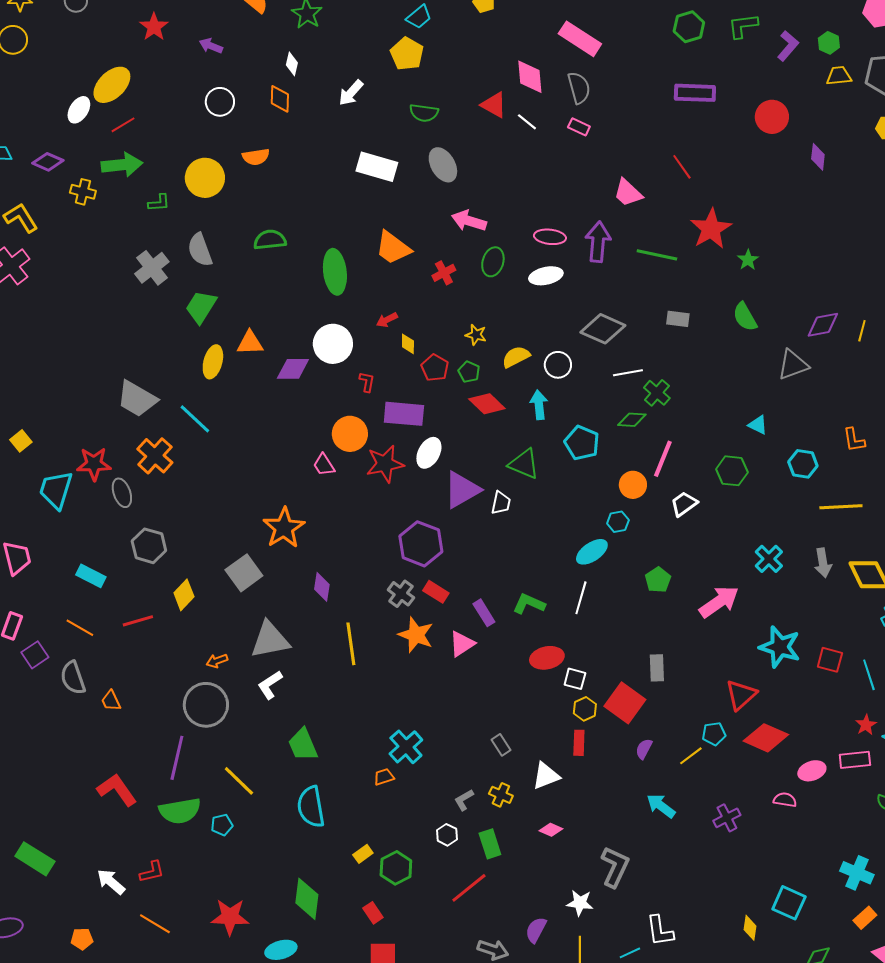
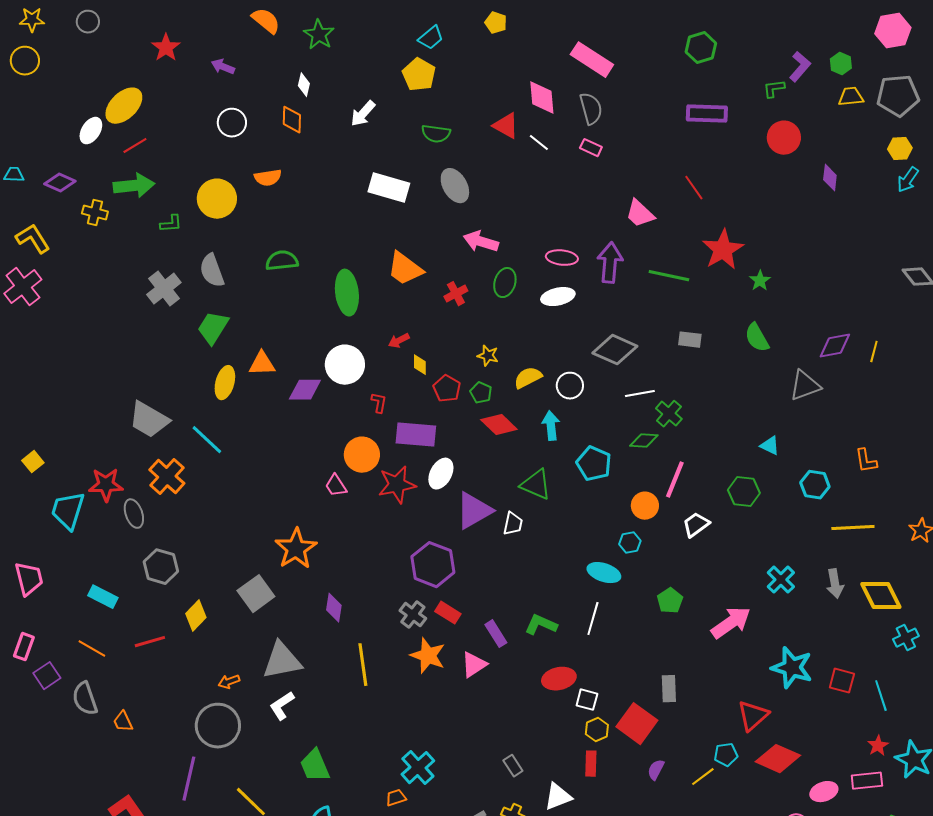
green L-shape: (743, 26) -> (774, 89), moved, size x0.7
cyan ellipse: (592, 552) -> (604, 573), turned 52

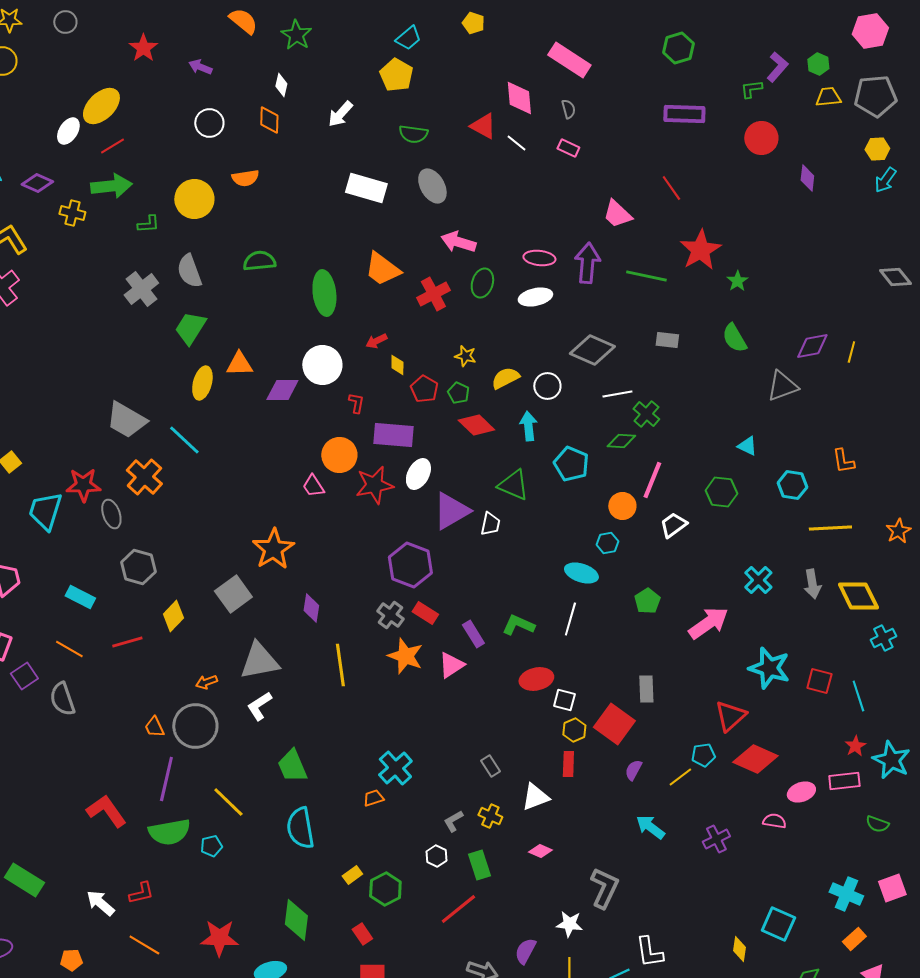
gray semicircle: (591, 109) -> (568, 109), size x0.6
red cross: (456, 294) -> (433, 294), size x1.4
orange trapezoid: (123, 722) -> (154, 727), moved

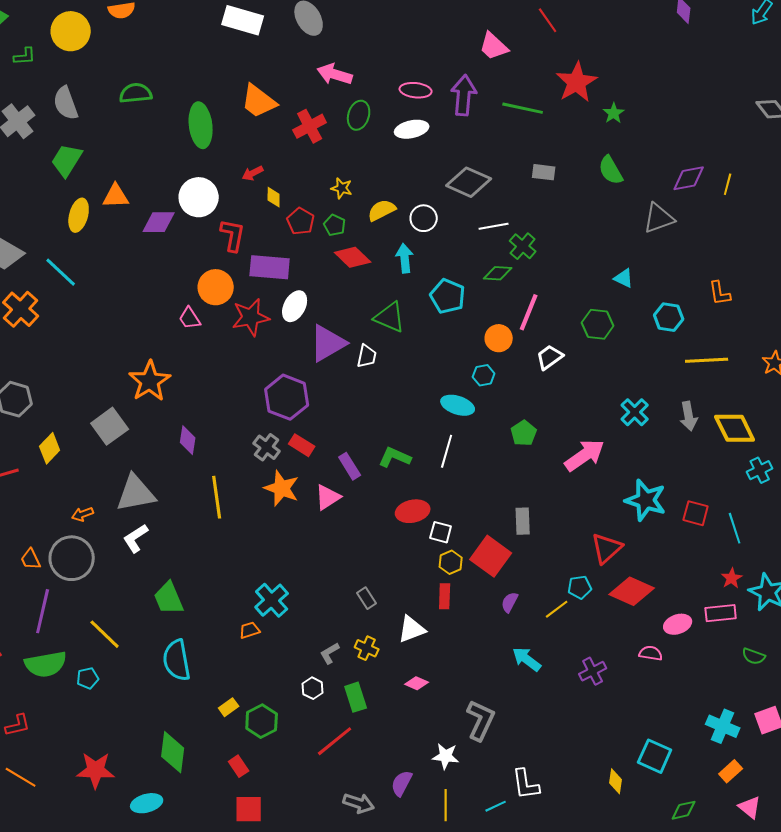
red L-shape: (356, 403) -> (233, 235), size x1.6

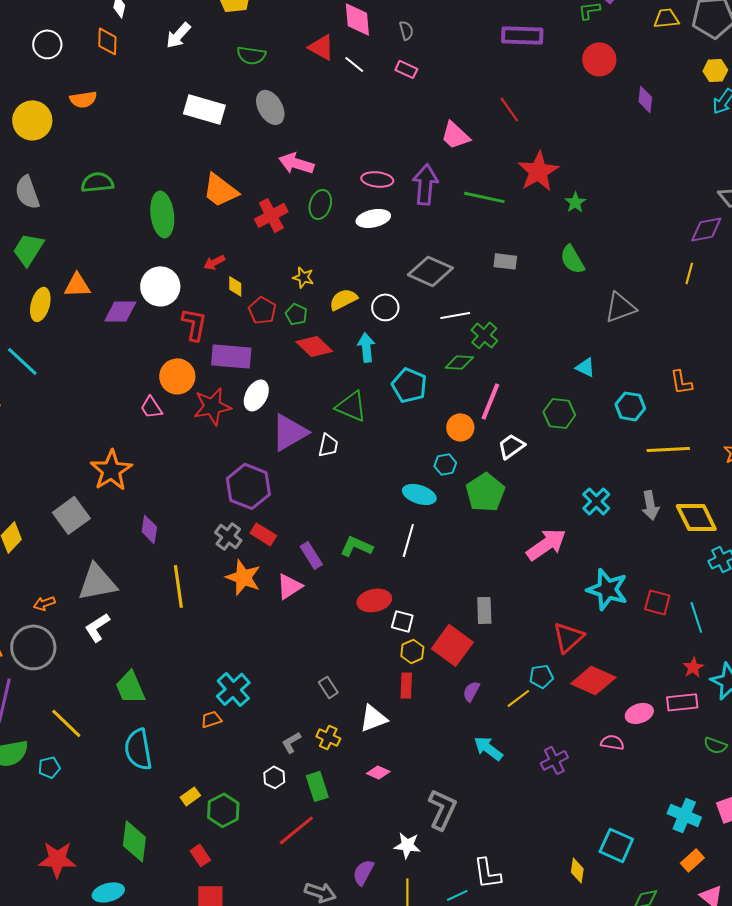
purple diamond: (689, 178) -> (706, 229), moved
green pentagon: (524, 433) -> (485, 492), moved, size x1.5

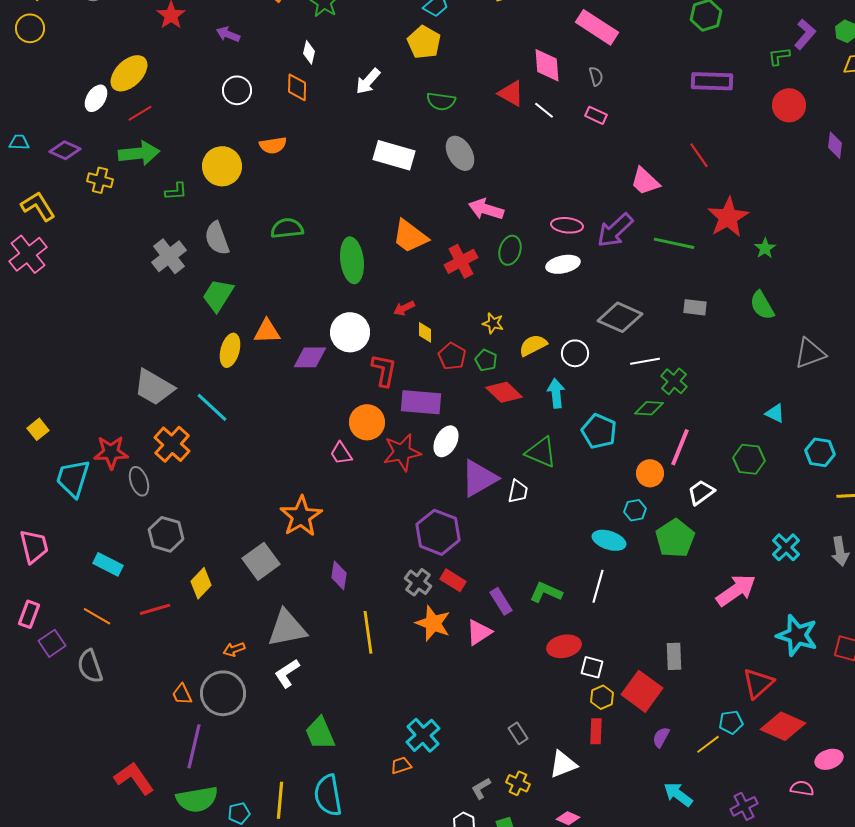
purple arrow: (425, 184) -> (615, 230), turned -138
yellow line: (66, 723) -> (280, 800), moved, turned 51

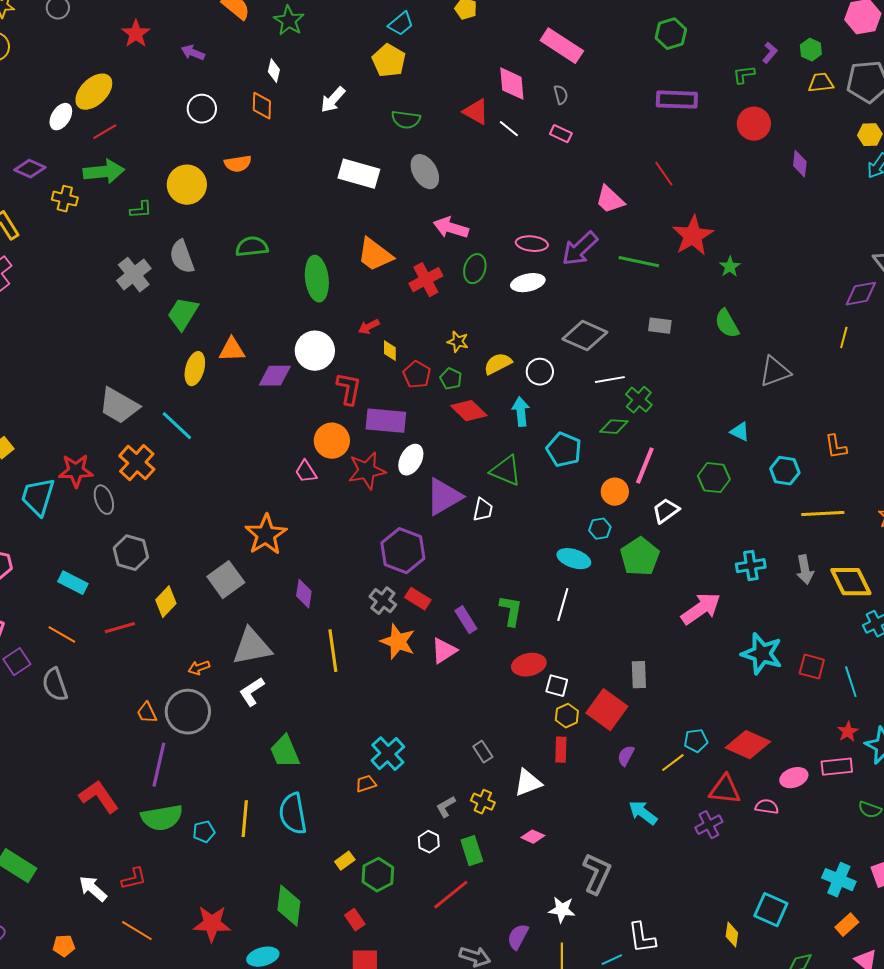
purple L-shape: (805, 34) -> (770, 53), size x0.7
cyan cross: (786, 547) -> (751, 566), turned 36
green L-shape: (546, 592) -> (511, 611), turned 76
red triangle: (758, 683) -> (725, 790), moved, turned 48

